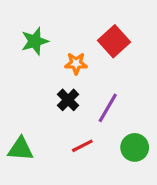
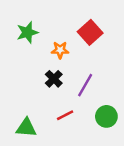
green triangle: (21, 149) -> (26, 128), moved

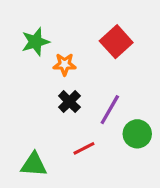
orange star: (60, 50) -> (65, 64), moved
green circle: (106, 116) -> (137, 134), moved

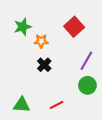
purple line: (110, 110) -> (86, 61), moved
red line: (84, 148) -> (57, 105), moved

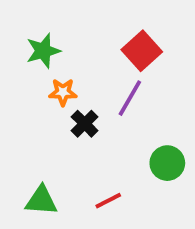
orange star: (41, 41) -> (63, 92), moved
purple line: (86, 61) -> (130, 98), moved

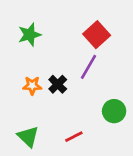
orange star: (63, 92) -> (32, 86), moved
green triangle: (41, 201) -> (28, 137), turned 40

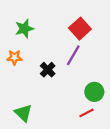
orange star: (32, 86) -> (14, 57), moved
red line: (74, 137) -> (87, 113), moved

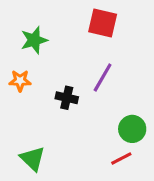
red square: (80, 29) -> (103, 23), moved, turned -35
black cross: (48, 70) -> (67, 98), turned -32

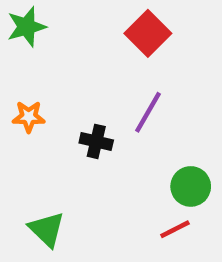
red square: (103, 23) -> (148, 33), turned 32
green star: (34, 40) -> (26, 27), moved

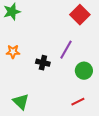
red square: (148, 33) -> (80, 15), moved
green circle: (191, 186) -> (84, 71), moved

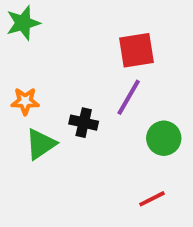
red square: (80, 15) -> (136, 50), moved, turned 36
green triangle: (21, 102) -> (41, 144), moved, turned 42

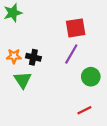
black cross: (84, 123) -> (33, 57), moved
green triangle: (41, 144) -> (23, 80), turned -30

